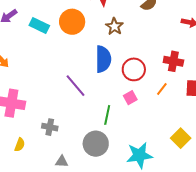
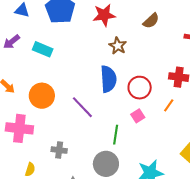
orange circle: (72, 22) -> (42, 96), moved

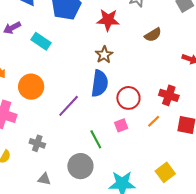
brown star: (118, 46) -> (104, 55), moved
purple line: (82, 107) -> (69, 106), turned 75
green line: (116, 135) -> (96, 139), turned -48

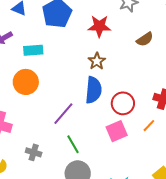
cyan rectangle: (41, 41) -> (33, 50), turned -36
orange circle: (31, 87) -> (26, 82), moved
pink square: (121, 125) -> (117, 131), size x1.5
green line: (96, 139) -> (73, 144), moved

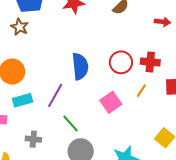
cyan rectangle: (33, 50) -> (22, 100), moved
brown star: (97, 61) -> (20, 27), moved
red circle: (123, 103) -> (121, 62), moved

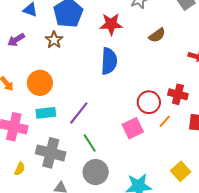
red circle: (121, 62) -> (149, 102), moved
blue semicircle: (80, 66) -> (109, 61), moved
gray cross: (33, 139) -> (51, 153), size x1.8

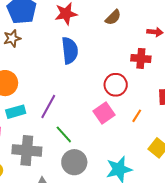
brown star: (54, 40) -> (12, 38), turned 30
red cross: (178, 94) -> (141, 58), moved
orange line: (165, 121) -> (137, 116), moved

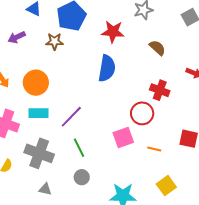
brown semicircle: (113, 17) -> (157, 48), turned -108
red cross: (141, 58) -> (160, 90), moved
orange line: (137, 116) -> (154, 149), turned 56
gray circle: (74, 162) -> (82, 177), size x0.6

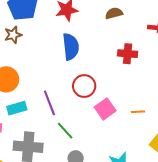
brown semicircle: (157, 48) -> (114, 13), turned -42
red circle: (142, 113) -> (84, 86), moved
purple line: (71, 117) -> (49, 103), turned -50

